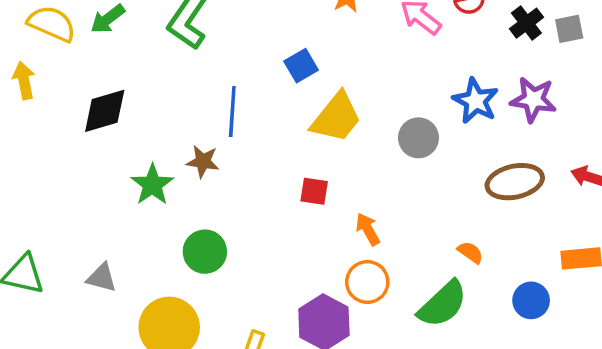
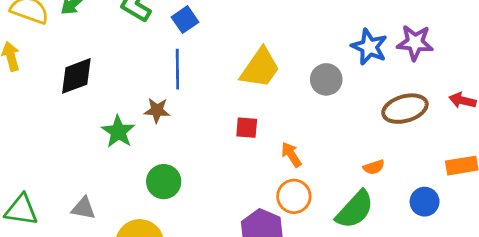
blue square: (301, 66) -> (185, 20), moved
orange semicircle: (470, 252) -> (374, 167), turned 130

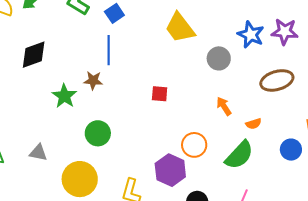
yellow trapezoid: (260, 68) -> (180, 28), moved, turned 108
orange arrow: (291, 155) -> (224, 106), moved

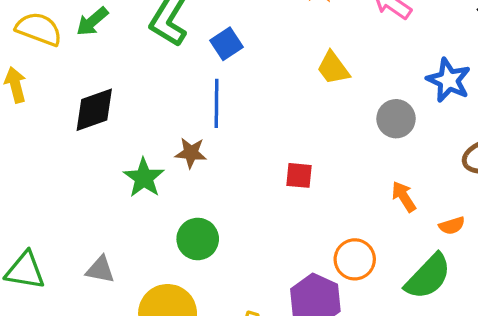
yellow trapezoid: (180, 28) -> (333, 68), size x0.7

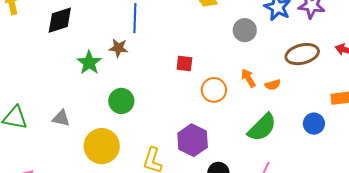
orange semicircle: (452, 226) -> (273, 85), moved
orange circle: (355, 259) -> (214, 90), moved

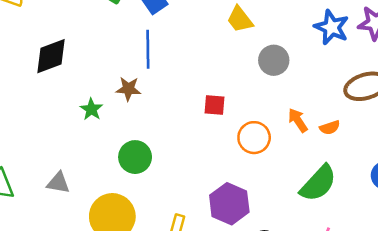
gray circle: (245, 30) -> (274, 60), moved
green star: (89, 63) -> (91, 109), size x0.7

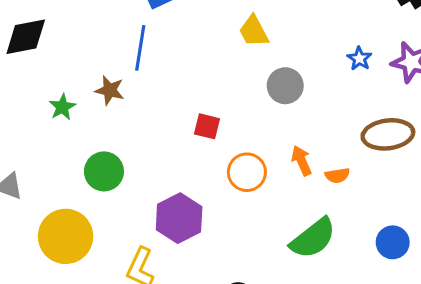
blue star: (332, 27) -> (359, 59), size x0.6
purple hexagon: (229, 204) -> (179, 218), moved

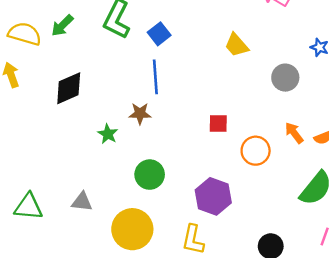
gray circle: (285, 86) -> (285, 78), moved

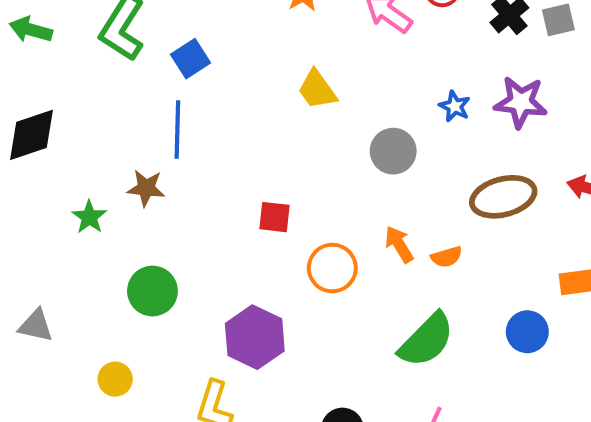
green arrow: (62, 26) -> (31, 30), turned 55
yellow circle: (132, 229) -> (115, 379), size x0.5

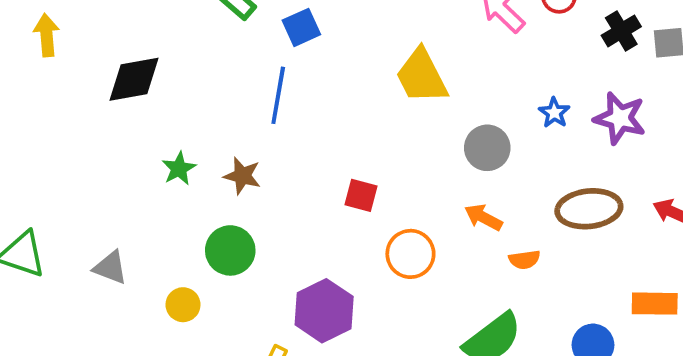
yellow trapezoid: (317, 90) -> (421, 76), size x1.4
brown star: (146, 188) -> (242, 176), moved
orange arrow: (399, 244) -> (483, 217), moved, turned -39
yellow circle: (115, 379) -> (183, 305), moved

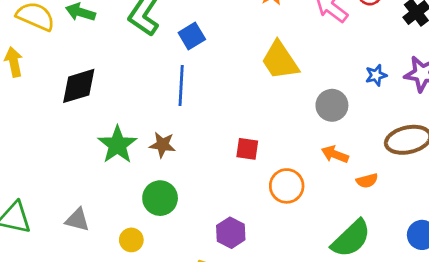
blue star: (554, 113) -> (376, 75), turned 30
green star: (179, 169) -> (117, 145), size x1.6
purple hexagon: (324, 311) -> (231, 233), size x0.7

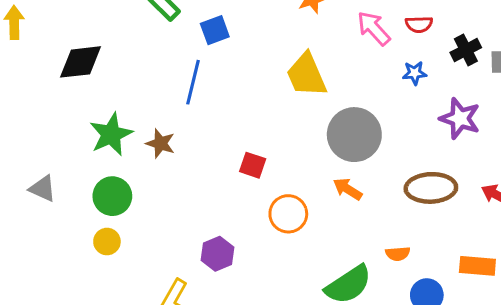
blue star: (376, 75) -> (415, 73), moved
gray circle: (332, 105) -> (354, 135), size x1.5
orange semicircle: (367, 181) -> (398, 254), moved
green circle: (160, 198) -> (112, 196), moved
gray triangle: (77, 220) -> (43, 189), moved

